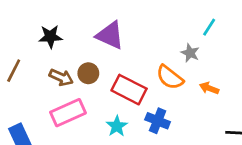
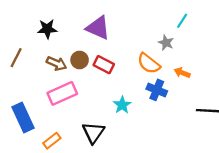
red rectangle: (129, 90) -> (104, 65), moved, size x0.7
blue cross: (158, 121) -> (157, 90), moved
cyan star: (117, 126) -> (122, 105), moved

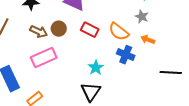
gray star: (166, 43) -> (142, 17), moved
red rectangle: (104, 65) -> (90, 30), moved
black triangle: (93, 133) -> (91, 92), moved

